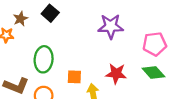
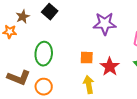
red star: (116, 74) -> (110, 67), turned 30
orange square: (74, 77) -> (87, 58), moved

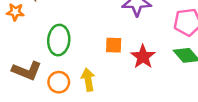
yellow arrow: (89, 85) -> (88, 80), moved

